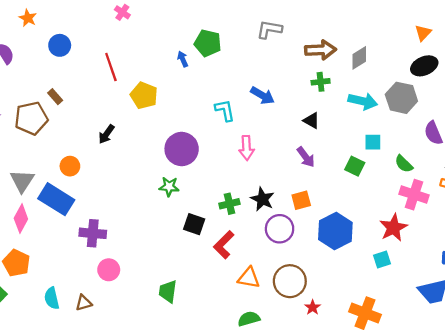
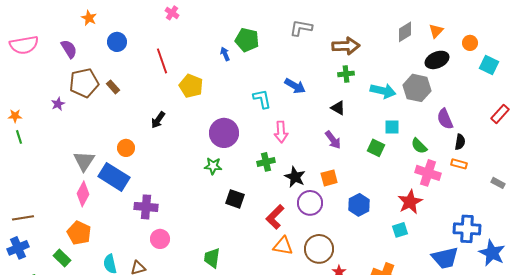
gray diamond: (359, 58) -> (405, 32), moved
brown pentagon: (31, 118) -> (84, 83), moved
green cross: (229, 204) -> (266, 162), moved
blue hexagon: (335, 231) -> (359, 205), size x0.7
red L-shape: (224, 245) -> (275, 217), moved

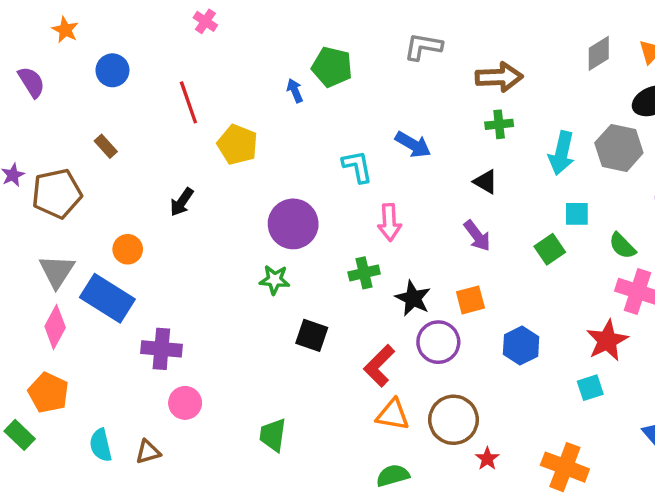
brown pentagon: (84, 83) -> (57, 194), moved
cyan arrow: (383, 91) -> (562, 153), turned 90
green square: (376, 148) -> (550, 249), turned 30

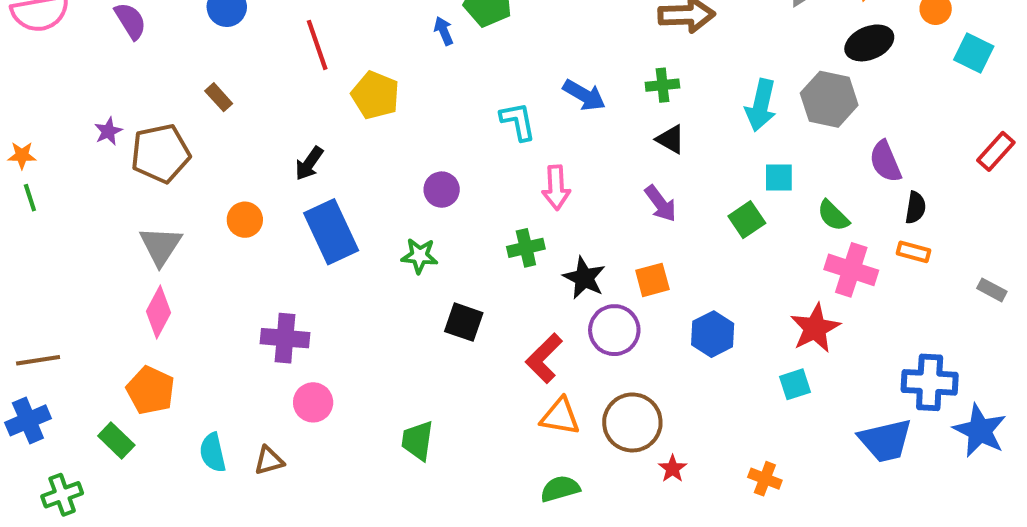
green cross: (499, 124) -> (662, 85), moved
purple circle: (293, 224) -> (442, 190), size x0.6
blue rectangle: (107, 298) -> (331, 232), moved, turned 33
orange cross: (565, 467) -> (765, 479), size x0.6

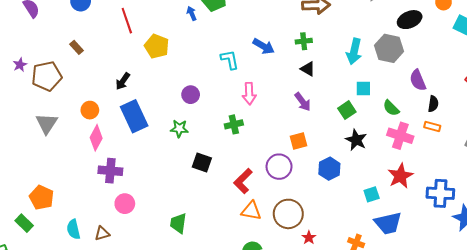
black star: (584, 278) -> (356, 140), moved
pink diamond: (158, 312) -> (96, 138), moved
red star: (815, 328) -> (400, 176), moved
blue trapezoid: (885, 441) -> (388, 223), moved

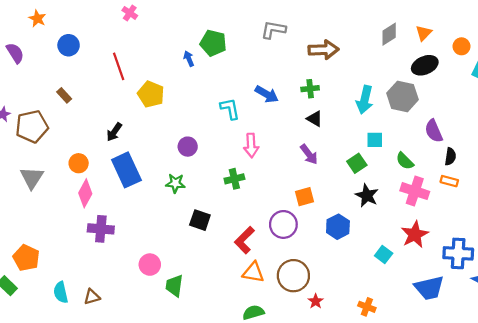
cyan square: (372, 194) -> (384, 255), turned -35
pink circle: (125, 204) -> (150, 265), moved
blue trapezoid: (388, 223) -> (429, 288), moved

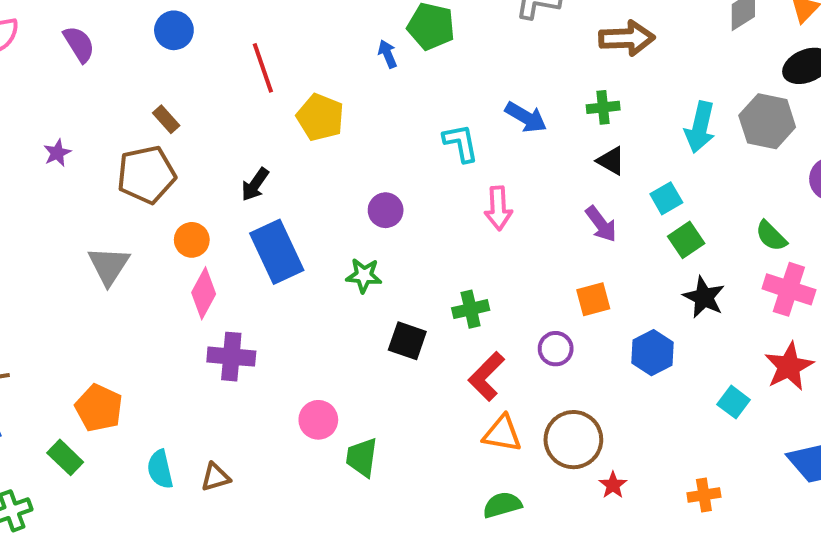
brown pentagon: (32, 127) -> (146, 175), moved
cyan square: (375, 140) -> (666, 198), moved, turned -30
green cross: (234, 179) -> (471, 309), moved
purple circle: (283, 224) -> (556, 349), size x0.7
orange cross: (367, 307) -> (704, 495), turned -30

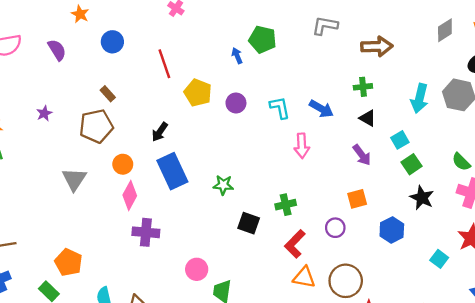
blue arrow: (526, 117) -> (321, 109), moved
purple circle: (386, 210) -> (236, 103), moved

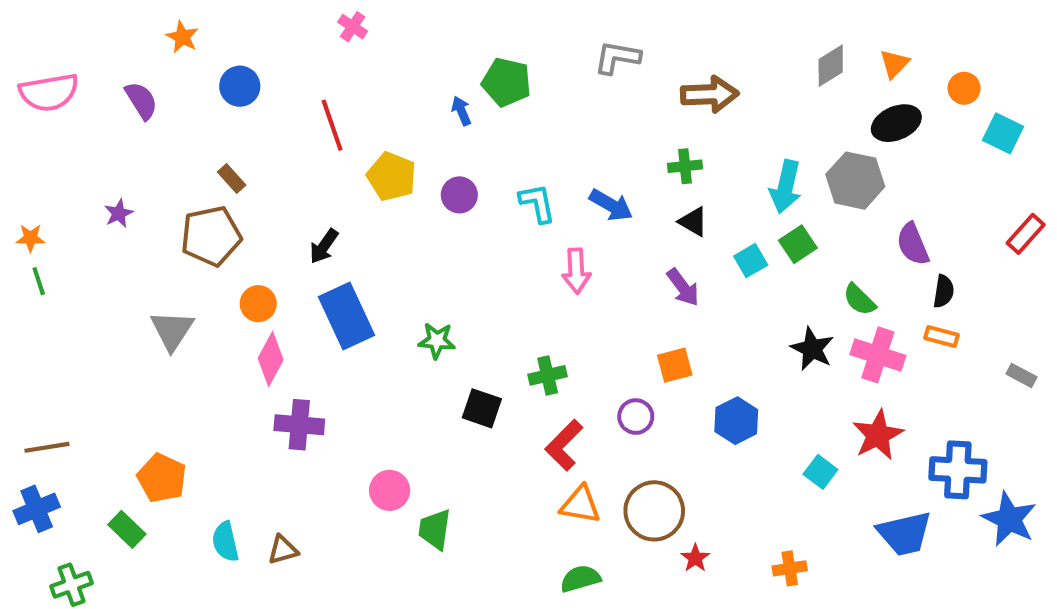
green square: (411, 164) -> (798, 244), moved
black star: (422, 198) -> (812, 349), moved

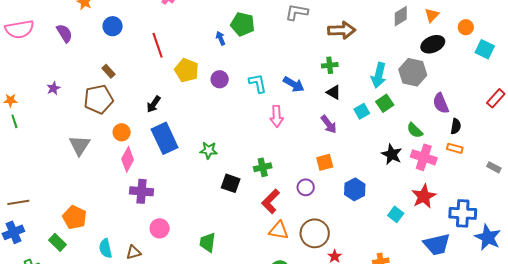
pink circle: (390, 490) -> (160, 228), moved

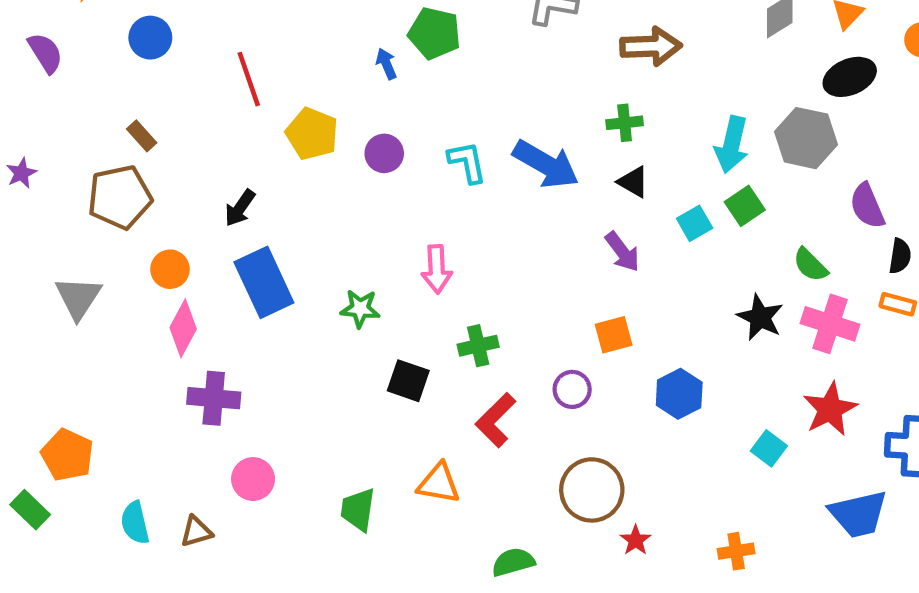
blue arrow: (294, 84) -> (546, 164), size x1.4
pink arrow: (277, 116) -> (437, 269), moved
orange triangle: (279, 230) -> (439, 483), moved

